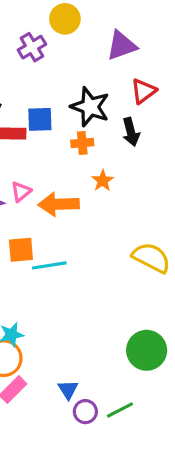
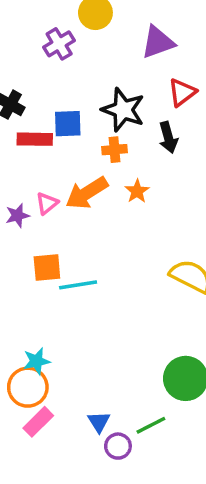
orange arrow: (59, 204) -> (87, 193), moved, turned -30
green line: (120, 410) -> (151, 425), moved

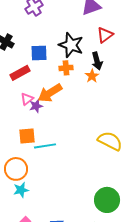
red rectangle: (35, 139) -> (20, 73), moved, turned -30
orange star: (137, 191) -> (92, 76), moved
purple star: (17, 216) -> (36, 106), moved
orange circle: (28, 387) -> (16, 169), moved

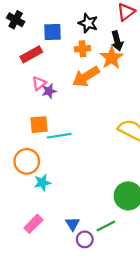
black star: (71, 45) -> (88, 23), size x0.7
orange star: (92, 76) -> (112, 58), size x1.5
orange arrow: (50, 93) -> (86, 77), moved
cyan star: (21, 190) -> (42, 183), moved

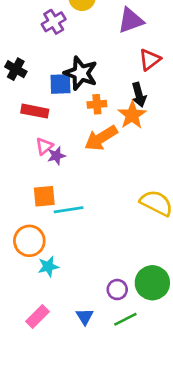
black star: (88, 23) -> (81, 73), moved, size x1.4
red rectangle: (31, 54) -> (35, 111), turned 40
purple circle: (85, 239) -> (117, 290), moved

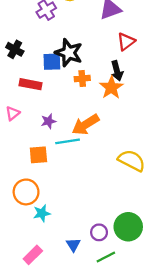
orange arrow: (101, 138) -> (86, 125), moved
pink triangle: (44, 146) -> (13, 113), moved
cyan line: (69, 210) -> (68, 141), moved
blue triangle: (85, 317) -> (73, 245), moved

